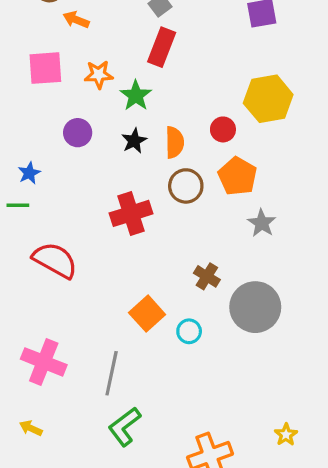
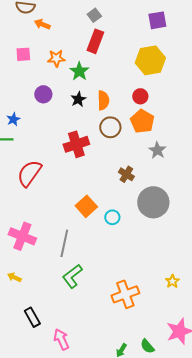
pink square: (45, 68) -> (23, 54), size x0.7
yellow hexagon: (268, 99) -> (150, 60), moved
red circle: (223, 129) -> (140, 96), moved
red semicircle: (55, 260) -> (29, 173), turned -84
brown cross: (207, 276) -> (126, 174), moved

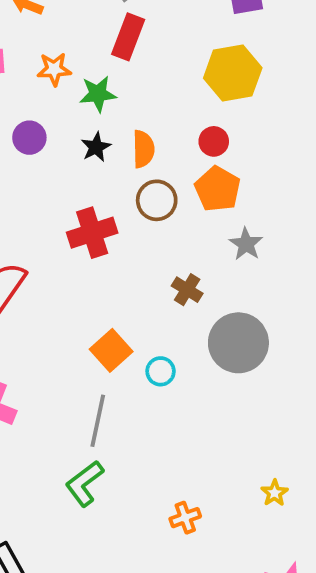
green star: (79, 71) -> (98, 94), turned 30
gray line: (64, 243) -> (98, 421), moved
orange cross: (125, 294) -> (185, 518), size x0.6

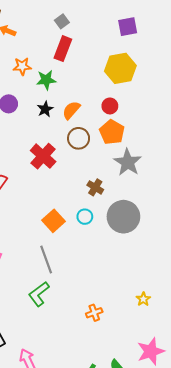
orange semicircle: (143, 149) -> (71, 110), turned -138
red cross: (92, 233) -> (43, 156), turned -30
gray star: (246, 244) -> (128, 162), size x1.5
cyan circle: (161, 371) -> (85, 217), moved
gray line: (98, 421) -> (46, 259), turned -32

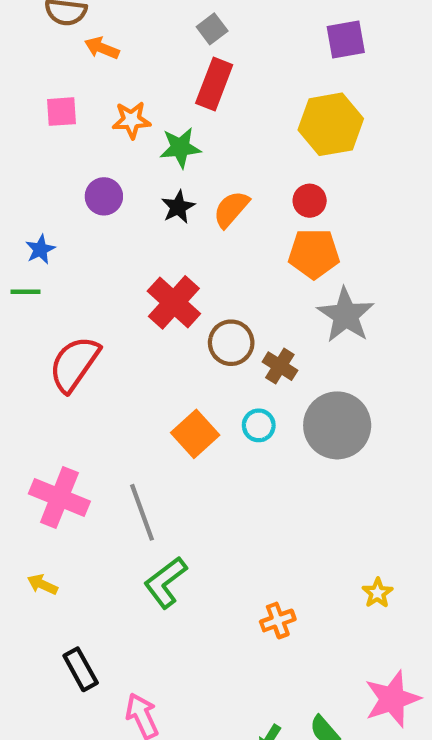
orange pentagon: (112, 132) -> (314, 254), turned -30
brown circle: (79, 138) -> (231, 343), moved
gray line: (46, 259) -> (142, 512), moved

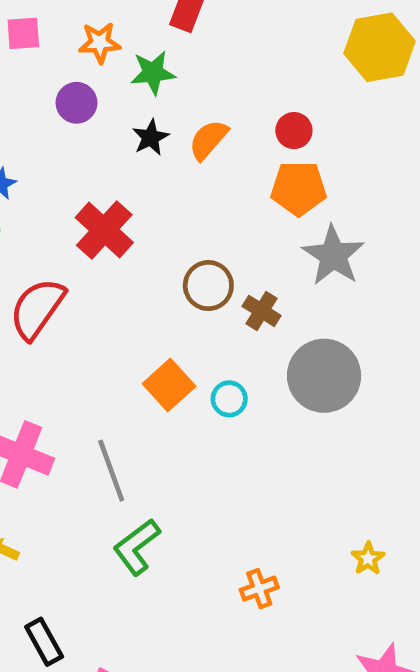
yellow hexagon: (331, 124) -> (380, 47), moved
purple circle: (104, 196) -> (76, 103), moved
red cross: (174, 302) -> (104, 230), moved
cyan circle: (259, 425) -> (229, 399), moved

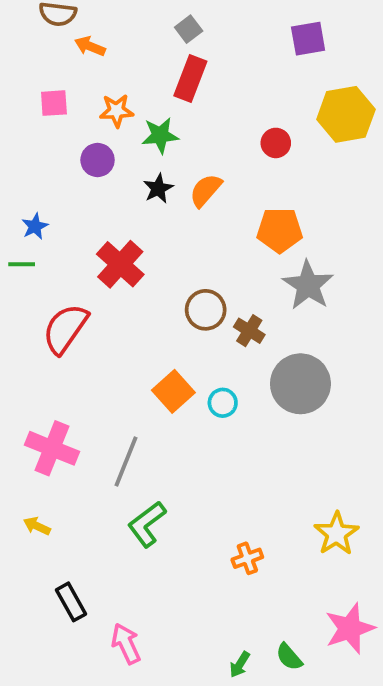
red circle: (294, 131) -> (276, 143), moved
gray line: (111, 471) -> (126, 462), turned 42
yellow star: (368, 558) -> (336, 534), size x1.6

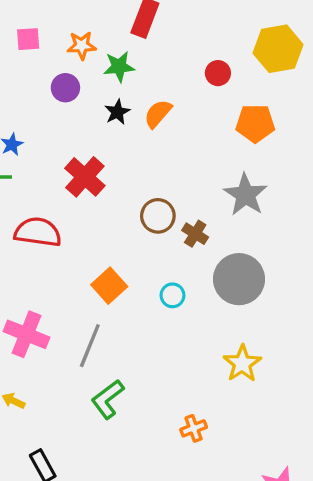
orange pentagon: (280, 230) -> (255, 123), moved
red semicircle: (65, 329) -> (38, 232), turned 63
orange square: (173, 391) -> (109, 286), moved
yellow star: (336, 534) -> (242, 363), moved

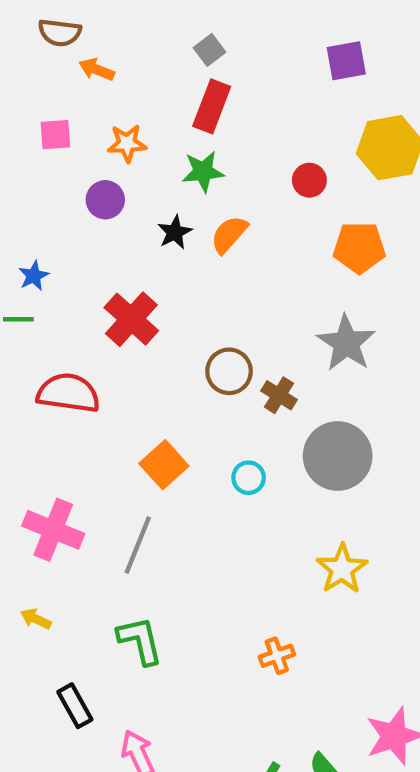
green star: (119, 67) -> (203, 172), moved
green L-shape: (108, 399) -> (140, 641), moved, turned 114

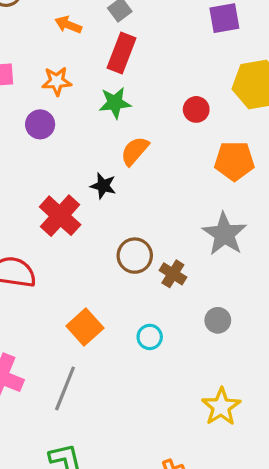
orange arrow: (97, 69) -> (68, 25), moved
black star: (175, 232) -> (103, 186), moved, turned -30
gray circle: (338, 456) -> (218, 320), size x0.5

